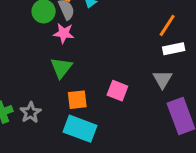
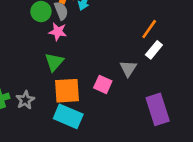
white rectangle: (174, 49) -> (154, 50), turned -42
gray triangle: (163, 79) -> (128, 68), moved
orange square: (77, 100) -> (67, 91), size x1.5

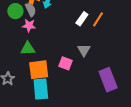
white rectangle: (154, 50) -> (82, 19), moved
green triangle: (54, 62) -> (28, 49), turned 49
cyan rectangle: (68, 116) -> (41, 89), turned 65

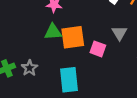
orange square: (39, 70) -> (73, 37), moved

